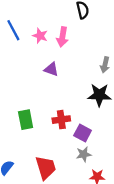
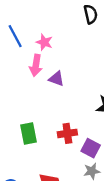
pink arrow: (62, 37) -> (36, 65), moved

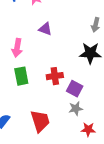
pink arrow: (36, 65) -> (17, 48), moved

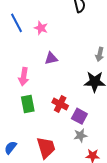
purple triangle: (45, 29) -> (51, 58), turned -32
red cross: (55, 76) -> (60, 104), turned 35

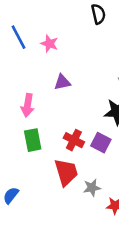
purple square: (79, 116) -> (101, 143), moved
gray star: (80, 135) -> (92, 188), moved
red trapezoid: (46, 148) -> (66, 172), moved

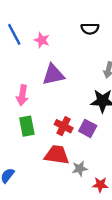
black semicircle: (98, 14) -> (90, 29), moved, turned 102
purple triangle: (62, 82) -> (53, 75), size x1.5
red trapezoid: (66, 172) -> (57, 155), turned -65

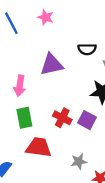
black semicircle: (90, 29) -> (87, 49), moved
pink star: (42, 40) -> (46, 17), moved
red trapezoid: (57, 155) -> (39, 147), moved

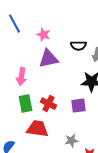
pink star: (46, 17) -> (43, 35), moved
red cross: (62, 118) -> (48, 104), moved
purple square: (87, 120) -> (78, 106), turned -35

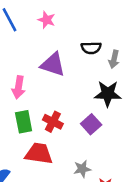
pink star: (43, 35) -> (47, 20), moved
purple triangle: (48, 59) -> (53, 64), turned 30
purple square: (78, 106) -> (91, 124), turned -35

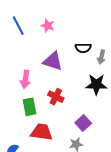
red cross: (53, 122) -> (56, 97), moved
purple square: (91, 124) -> (83, 123), moved

